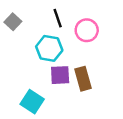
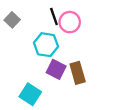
pink circle: (87, 30) -> (70, 22), moved
purple square: (60, 75) -> (56, 69), turned 30

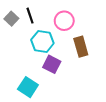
black line: (54, 16) -> (30, 16), moved
brown rectangle: (78, 73) -> (81, 47), moved

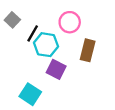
black line: (30, 16) -> (33, 33), moved, turned 49
brown rectangle: (81, 47) -> (88, 50), turned 30

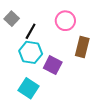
cyan hexagon: (46, 45) -> (31, 52), moved

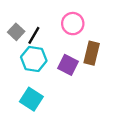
gray square: (12, 19) -> (16, 32), moved
purple square: (53, 65) -> (68, 65), moved

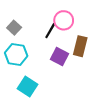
black line: (34, 35) -> (50, 31), moved
cyan hexagon: (34, 59) -> (16, 54), moved

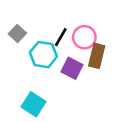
pink circle: (64, 20) -> (84, 37), moved
cyan hexagon: (16, 54) -> (43, 55), moved

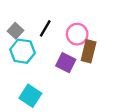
black line: (61, 37) -> (45, 28), moved
cyan hexagon: (43, 55) -> (22, 51), moved

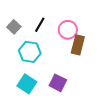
cyan hexagon: (22, 51) -> (30, 52), moved
purple square: (66, 63) -> (58, 83), moved

